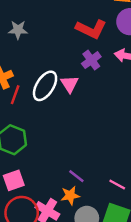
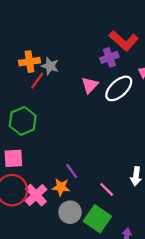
gray star: (18, 30) -> (50, 66), moved
purple cross: (91, 60) -> (109, 57), moved
white ellipse: (45, 86) -> (119, 88), moved

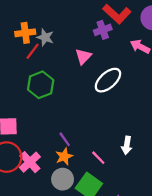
white ellipse: (119, 88) -> (108, 80), moved
green hexagon: (23, 121) -> (41, 85), moved
orange star: (61, 187) -> (64, 156), moved, turned -30

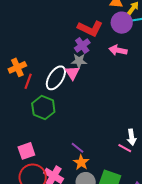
gray star: (45, 37) -> (79, 61), moved
white ellipse: (108, 80) -> (56, 78), moved
pink line: (98, 158) -> (125, 148), moved

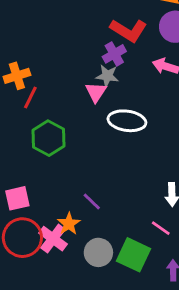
white ellipse: (56, 78) -> (127, 121), moved, turned 60
pink line: (125, 148) -> (161, 228), moved
orange star: (81, 162) -> (69, 224), moved

